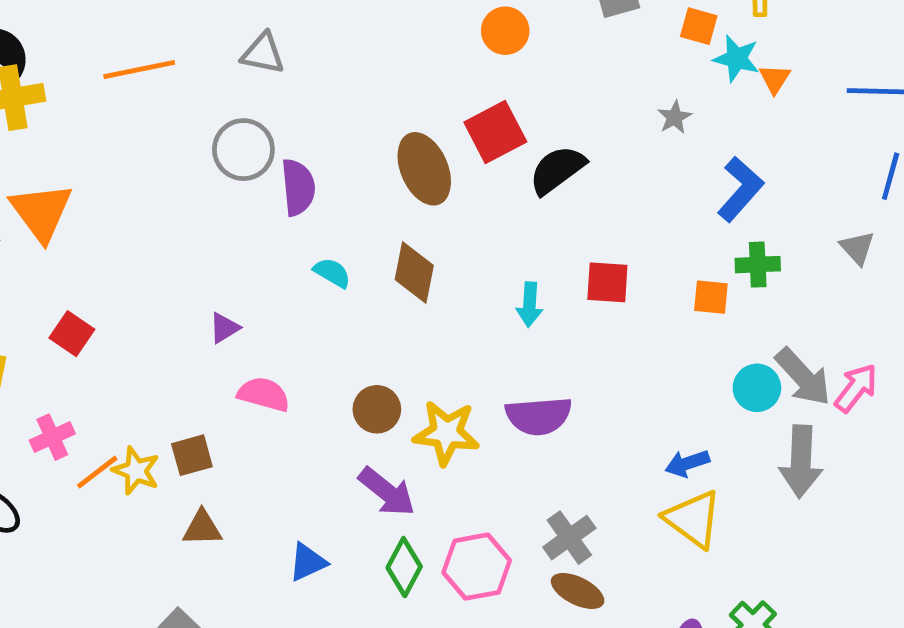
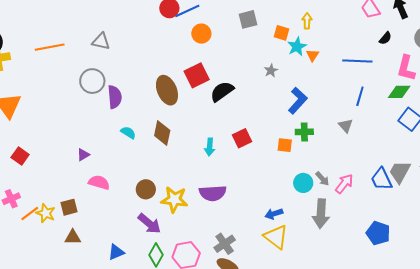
cyan star: (737, 59) -> (297, 47), turned 30
red square: (607, 282) -> (242, 138), turned -30
gray arrow: (803, 377) -> (322, 179), size x0.6

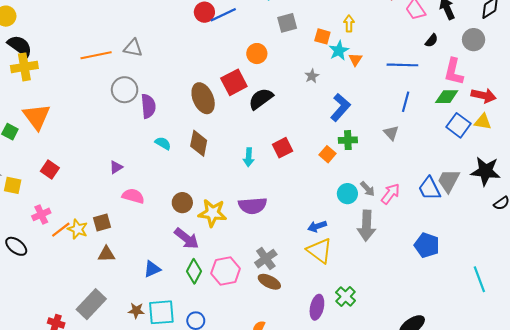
orange circle: (201, 34) -> (257, 54), moved
orange line: (50, 47) -> (96, 55), moved
orange square: (285, 145) -> (328, 154), turned 35

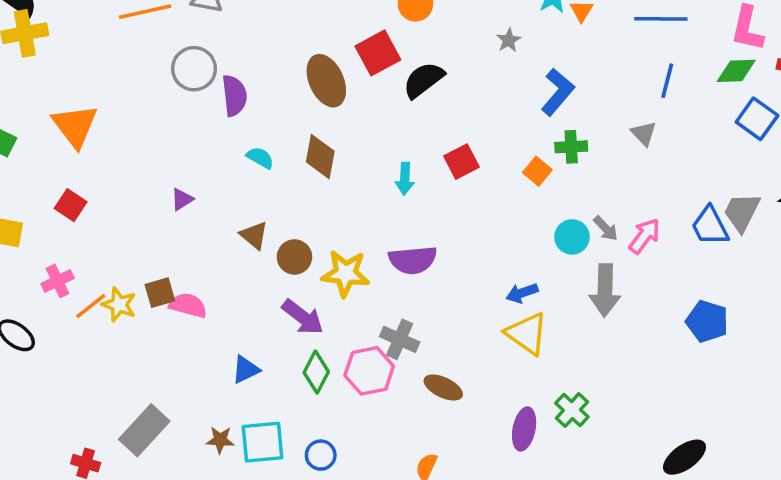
orange triangle: (37, 117) -> (75, 126), moved
pink semicircle: (133, 196) -> (188, 305), moved
brown triangle: (106, 254) -> (254, 235), moved, turned 42
gray cross: (266, 259) -> (400, 339), moved, turned -30

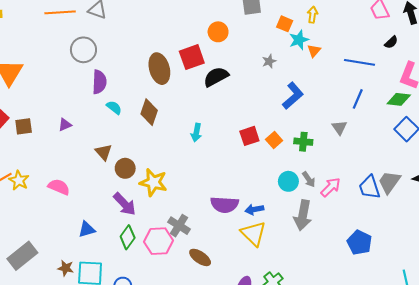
purple semicircle: (234, 96) -> (99, 82), moved
green cross: (571, 147) -> (303, 142), moved
red square: (462, 162) -> (249, 136), moved
purple semicircle: (413, 260) -> (225, 205), moved
brown square: (160, 293) -> (24, 126), moved

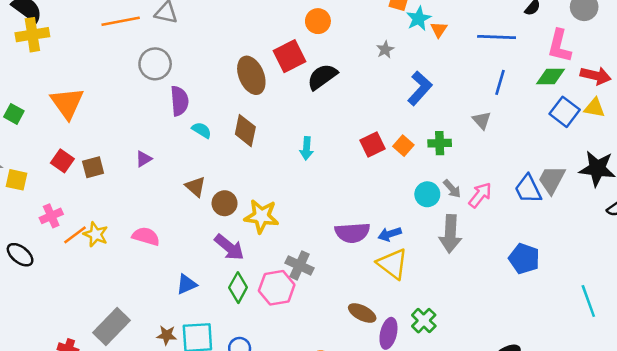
brown ellipse: (200, 257) -> (362, 313), moved

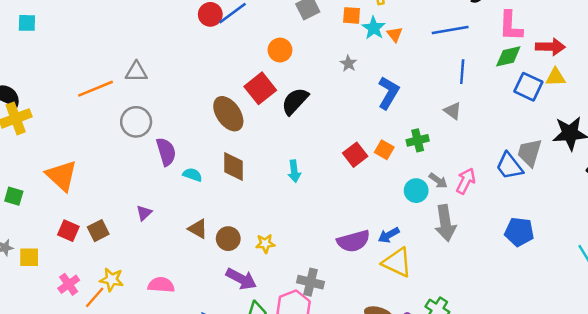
yellow star: (261, 216) -> (265, 244), size x0.6
yellow star: (96, 234) -> (112, 280), moved

